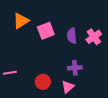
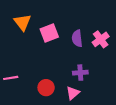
orange triangle: (21, 21) -> (22, 22), turned -36

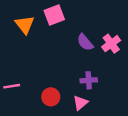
pink square: (49, 33) -> (54, 15), moved
purple semicircle: (77, 38) -> (85, 42), turned -35

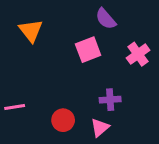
pink square: (54, 15) -> (88, 50), moved
purple semicircle: (85, 42) -> (106, 19), moved

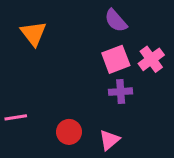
pink square: (88, 50) -> (116, 59), moved
purple cross: (110, 100) -> (121, 92), moved

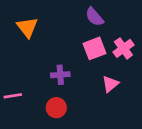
purple cross: (121, 92) -> (60, 75), moved
pink triangle: (109, 140) -> (110, 84), moved

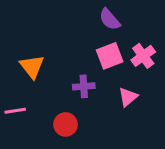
orange triangle: (27, 27) -> (32, 67), moved
purple cross: (60, 75) -> (84, 86), moved

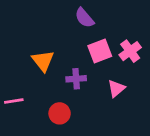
purple semicircle: (110, 19) -> (84, 18), moved
orange triangle: (32, 67) -> (43, 61), moved

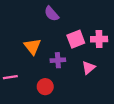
purple semicircle: (84, 18) -> (52, 14), moved
pink cross: (130, 51) -> (99, 39), turned 35

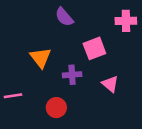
pink cross: (99, 39) -> (126, 21), moved
pink triangle: (89, 68) -> (110, 84), turned -40

